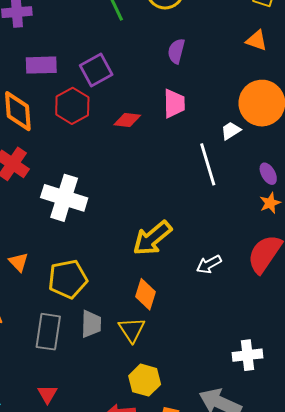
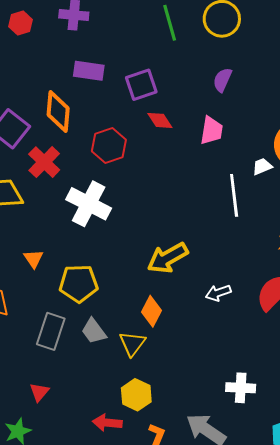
red hexagon: (72, 106) -> (109, 146), moved
red diamond: (127, 120) -> (160, 120), moved, turned 40
gray trapezoid: (91, 324) -> (94, 331), turned 132

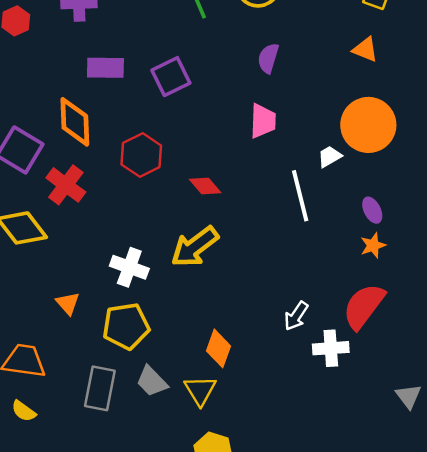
red diamond: (160, 120) -> (205, 186), moved
white cross: (89, 204) -> (129, 267), moved, size x0.7
yellow arrow: (168, 258) -> (195, 247), moved
white arrow: (218, 293) -> (296, 316), turned -30
white cross: (241, 388) -> (331, 348), moved

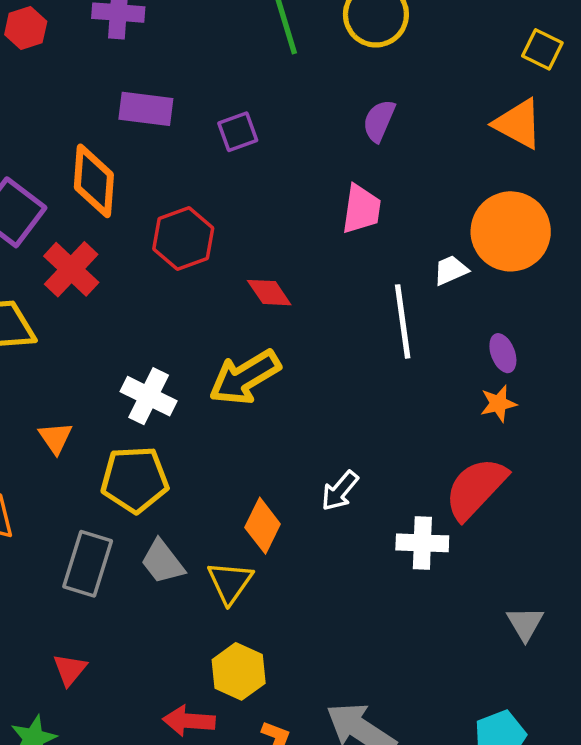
orange triangle: (365, 49) -> (518, 124), size x1.4
purple square: (171, 77) -> (238, 132), size x0.7
white arrow: (296, 316) -> (340, 491), moved

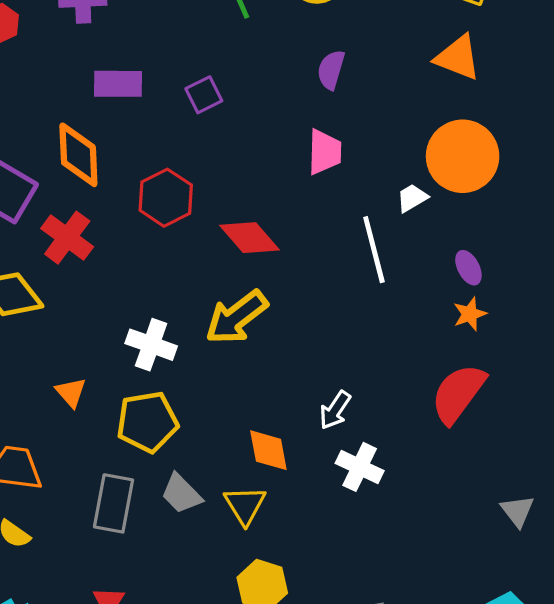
red diamond: (269, 293) -> (250, 238), size x1.4
orange diamond: (263, 526) -> (268, 450), turned -30
white cross: (422, 543) -> (360, 467), moved, turned 30

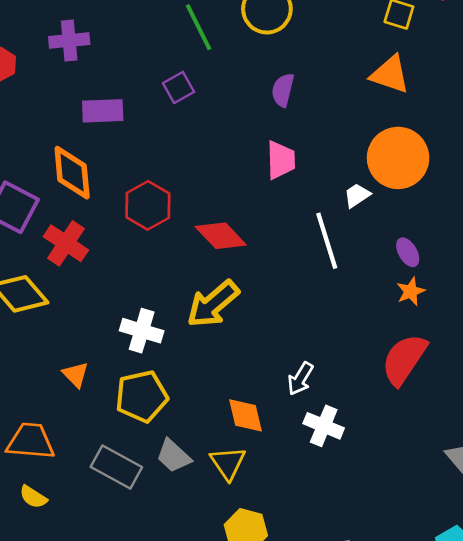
purple square: (204, 95) -> (179, 87), moved
gray rectangle: (114, 503) -> (116, 467), turned -69

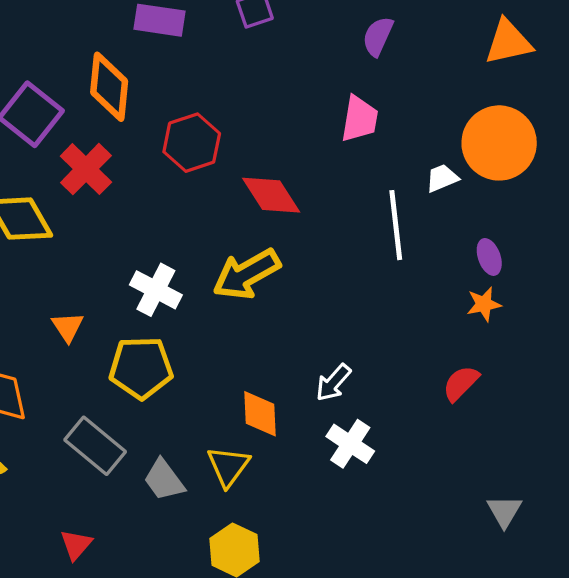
orange triangle: (390, 74) -> (508, 42), turned -42
red semicircle: (404, 359) -> (461, 383), size x0.6
gray trapezoid: (174, 456) -> (164, 480), moved

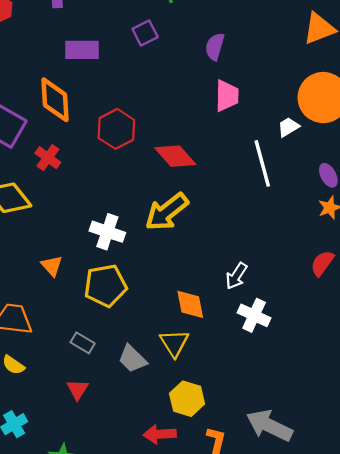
purple semicircle: (378, 36) -> (215, 47), moved
red cross: (86, 169) -> (48, 158), size x0.7
gray rectangle: (95, 446) -> (83, 343), size x0.6
red triangle: (76, 545) -> (78, 389), moved

